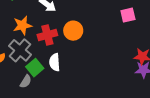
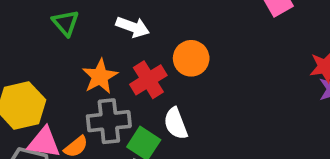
gray cross: (20, 50) -> (109, 121), turned -30

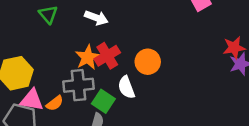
orange circle: (191, 58) -> (148, 62), moved
orange star: (100, 76) -> (88, 57), moved

